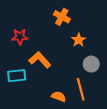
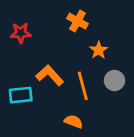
red star: (20, 37) -> (21, 33), moved
orange line: (81, 89) -> (83, 86), moved

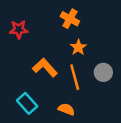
orange star: (99, 50) -> (78, 47), moved
cyan rectangle: (21, 95) -> (27, 103), moved, turned 54

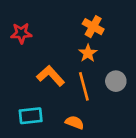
orange cross: (70, 19) -> (93, 27), moved
cyan rectangle: (27, 103) -> (31, 116), turned -54

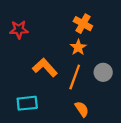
orange line: (84, 86) -> (75, 77), turned 35
orange semicircle: (75, 122) -> (82, 109), moved, turned 35

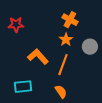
gray circle: (103, 72) -> (90, 47), moved
orange semicircle: (82, 109) -> (61, 92), moved

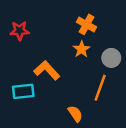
orange line: (63, 65) -> (100, 88), moved
cyan rectangle: (23, 87) -> (23, 91), moved

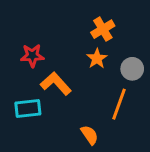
orange cross: (86, 24) -> (103, 29), turned 30
red star: (20, 31) -> (32, 56), moved

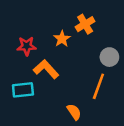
orange star: (97, 59) -> (62, 39), moved

